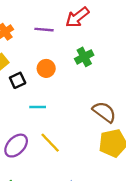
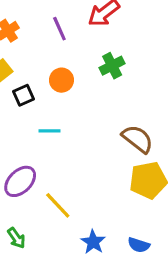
purple line: (44, 30) -> (59, 29), turned 60
yellow line: (50, 143) -> (58, 205), moved

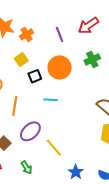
orange circle: (62, 80) -> (60, 67), size x1.5

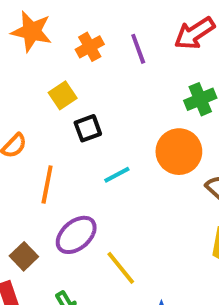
orange cross: (27, 34) -> (90, 47), moved
orange circle: (60, 67) -> (179, 152), moved
cyan line: (50, 100) -> (117, 175), turned -32

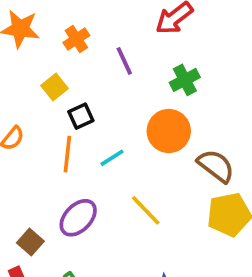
purple line: (138, 49) -> (124, 61), moved
orange line: (47, 185) -> (67, 154), moved
yellow line: (121, 268) -> (146, 210), moved

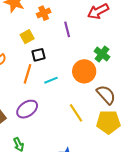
green cross: (185, 80) -> (102, 54), moved, turned -35
yellow line: (146, 210) -> (76, 113), moved

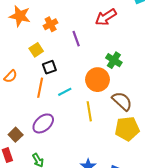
yellow line: (76, 113) -> (89, 111), moved, turned 30

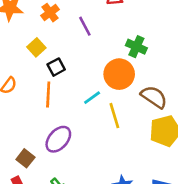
cyan line: (65, 92) -> (92, 98), moved

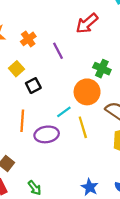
orange line: (48, 94) -> (22, 121), moved
purple ellipse: (58, 139) -> (47, 134), moved, turned 40

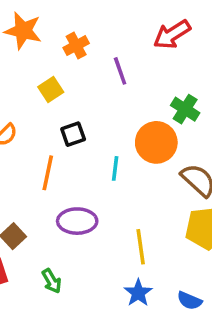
black square: (33, 86) -> (73, 134), moved
cyan line: (64, 112) -> (115, 168), turned -56
yellow line: (83, 127) -> (141, 247), moved
purple ellipse: (47, 134) -> (77, 221), moved

